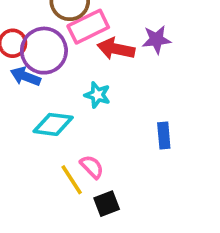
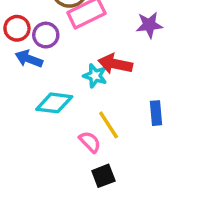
red arrow: (116, 49) -> (115, 64), moved
purple circle: (44, 51) -> (46, 35), size x0.6
yellow line: (72, 180) -> (109, 125), moved

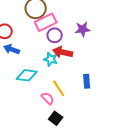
purple circle: (46, 35) -> (55, 35), moved
black square: (103, 176) -> (56, 118), turned -32

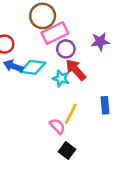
red arrow: (63, 52) -> (76, 70), turned 36
cyan diamond: (27, 75) -> (33, 67), moved
yellow line: (59, 88) -> (71, 114), turned 60

